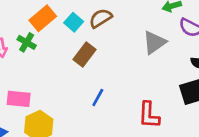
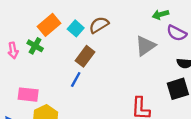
blue line: (98, 98) -> (76, 79), moved

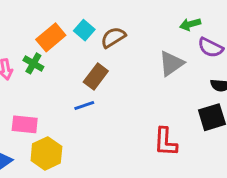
cyan square: (76, 28) -> (84, 30), moved
blue line: (76, 79) -> (84, 106), turned 42

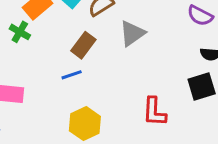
gray triangle: (171, 63) -> (132, 33), moved
yellow hexagon: (46, 153) -> (85, 124), moved

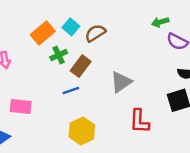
green cross: (20, 32) -> (59, 55), moved, turned 35
gray triangle: (132, 33) -> (121, 82), moved

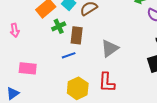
brown rectangle: (81, 66) -> (77, 35), turned -30
red L-shape: (139, 121) -> (107, 82), moved

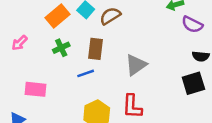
green cross: (59, 26) -> (61, 48), moved
pink arrow: (15, 30) -> (20, 43), turned 56

